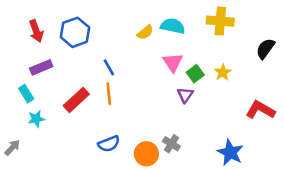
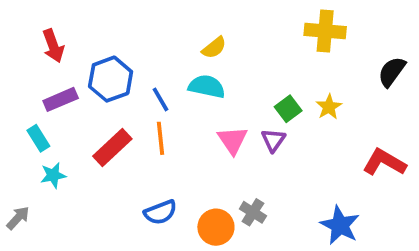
cyan semicircle: (173, 26) -> (207, 87), moved
blue hexagon: (75, 32) -> (111, 79), moved
pink triangle: (173, 62) -> (233, 140), moved

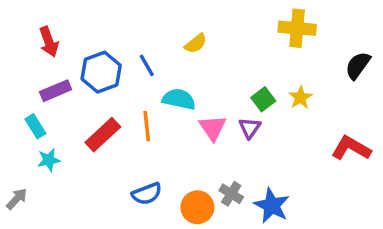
cyan semicircle: (207, 87) -> (179, 99), moved
blue line: (160, 99) -> (147, 65), moved
blue star: (340, 225) -> (272, 206), moved

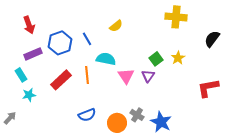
red L-shape: (351, 148) -> (208, 88), turned -40

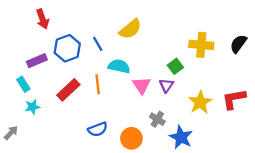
yellow cross: (176, 17) -> (201, 45), moved
red arrow: (29, 25) -> (43, 19), moved
yellow semicircle: (116, 26) -> (130, 29), size x1.5
yellow star: (178, 58) -> (200, 102), moved, size x1.5
gray cross: (137, 115) -> (157, 119), moved

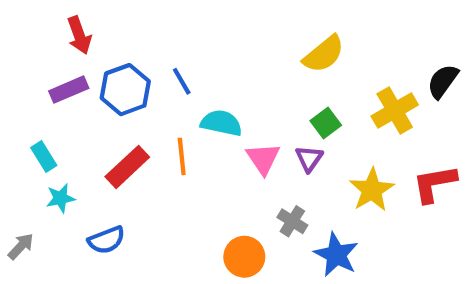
yellow semicircle: (130, 29) -> (324, 54), moved
yellow cross: (201, 45) -> (395, 110), moved, turned -35
purple rectangle: (37, 61) -> (69, 90), moved
blue semicircle: (98, 129) -> (106, 240), moved

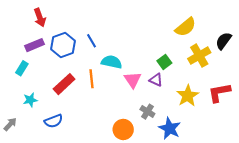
yellow semicircle: (324, 54) -> (185, 27), moved
cyan rectangle: (44, 156) -> (22, 68), moved, turned 64
purple triangle: (309, 159) -> (156, 80), turned -40

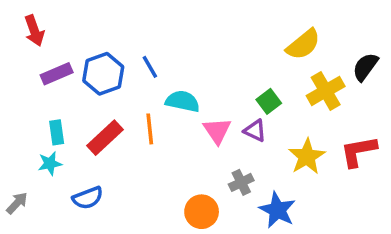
red arrow: (40, 18) -> (34, 31), moved
cyan rectangle: (22, 68) -> (57, 132), moved, turned -40
gray cross: (147, 112) -> (241, 182), turned 32

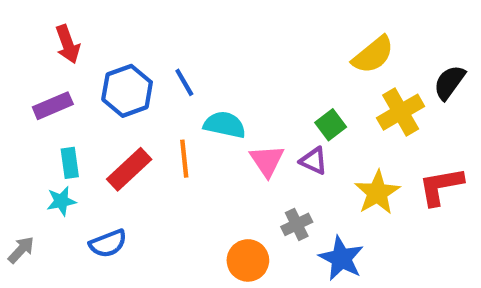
red arrow: (34, 31) -> (68, 44), moved
purple rectangle: (57, 74) -> (53, 106), moved

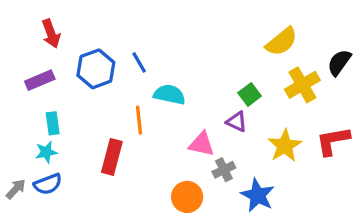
pink triangle: (267, 161) -> (202, 144), moved, turned -44
red rectangle: (129, 169) -> (112, 157), moved, turned -32
blue semicircle: (108, 243) -> (48, 184), moved

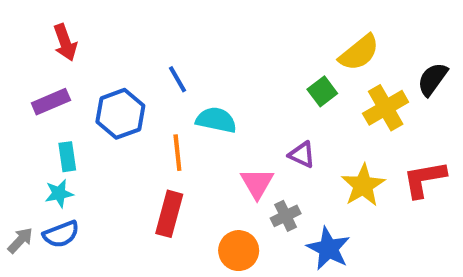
blue hexagon: (96, 69) -> (120, 114), moved
green square: (250, 94) -> (322, 91), moved
pink triangle: (202, 144) -> (257, 183), turned 48
red rectangle: (112, 157) -> (169, 214), moved

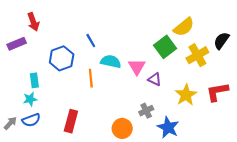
green square: (322, 91) -> (165, 47), size x1.5
purple rectangle: (51, 102) -> (17, 44), moved
pink triangle: (257, 183) -> (137, 67), moved
red rectangle: (169, 214) -> (71, 121), moved

